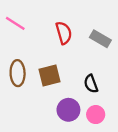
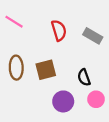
pink circle: (96, 115) -> (96, 99), moved

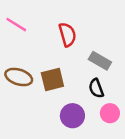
gray rectangle: (93, 36) -> (100, 61), moved
brown ellipse: (16, 68) -> (19, 77), turned -70

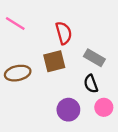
brown ellipse: (19, 77) -> (18, 73), turned -30
brown square: (52, 79) -> (54, 61), moved

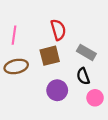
pink line: (15, 24) -> (14, 35), moved, turned 66
purple circle: (68, 110) -> (57, 90), moved

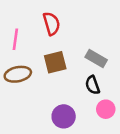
red semicircle: (58, 30) -> (52, 24), moved
purple circle: (57, 90) -> (64, 116), moved

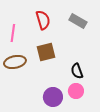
gray rectangle: (96, 59) -> (78, 21), moved
pink circle: (106, 109) -> (76, 91), moved

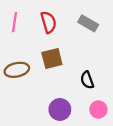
pink line: (13, 33) -> (15, 22), moved
pink circle: (76, 91) -> (98, 109), moved

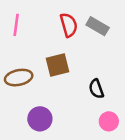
red semicircle: (49, 22) -> (69, 25), moved
purple circle: (60, 109) -> (40, 119), moved

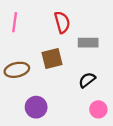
gray rectangle: (98, 26) -> (88, 43), moved, turned -30
black semicircle: (96, 89) -> (87, 80), turned 72

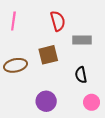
black semicircle: (87, 80) -> (81, 75), turned -63
purple circle: (36, 107) -> (46, 101), moved

